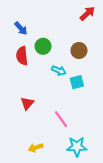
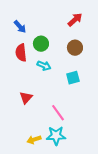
red arrow: (87, 14) -> (75, 20), moved
cyan arrow: (59, 71) -> (44, 66), moved
cyan star: (77, 147) -> (56, 136), moved

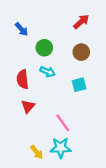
red semicircle: (21, 53) -> (23, 79), moved
yellow arrow: (34, 140) -> (37, 152), turned -112

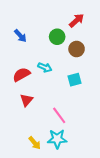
blue arrow: (21, 29) -> (20, 36), moved
green circle: (44, 48) -> (57, 37), moved
red semicircle: (23, 79) -> (21, 75), turned 66

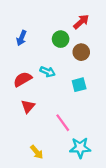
blue arrow: (20, 36) -> (21, 38), turned 64
cyan star: (57, 139) -> (80, 148), moved

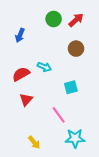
green circle: (61, 39) -> (54, 19), moved
cyan square: (79, 85) -> (71, 87), moved

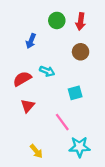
red arrow: (76, 20) -> (81, 22), turned 140
blue arrow: (20, 35) -> (31, 41), moved

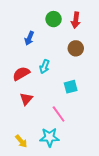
cyan arrow: (47, 71) -> (44, 67), turned 88
cyan star: (79, 147) -> (49, 137), moved
yellow arrow: (36, 151) -> (21, 141), moved

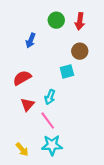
cyan arrow: (44, 67) -> (50, 97), moved
cyan square: (71, 87) -> (67, 71), moved
pink line: (59, 114) -> (48, 121), moved

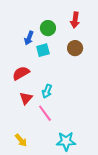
green circle: (56, 20) -> (48, 28), moved
cyan square: (67, 71) -> (43, 50), moved
cyan star: (52, 145) -> (66, 141), moved

